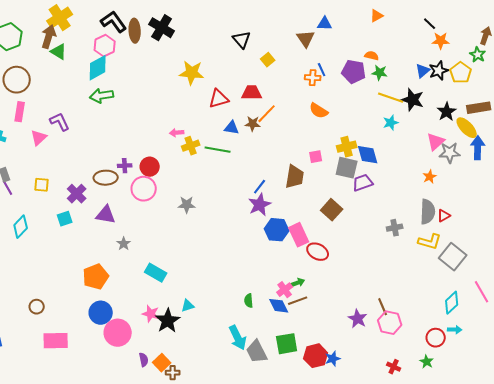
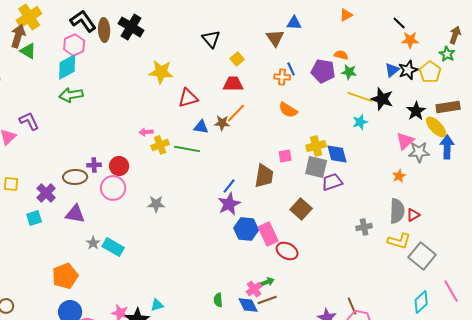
red trapezoid: (252, 93) -> (233, 84), moved
cyan rectangle: (156, 273) -> (113, 247), moved

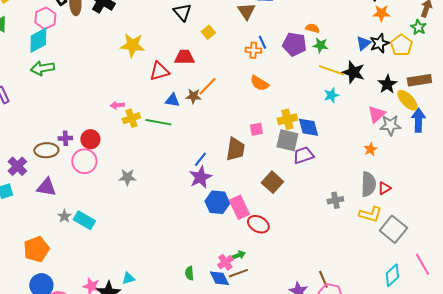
red trapezoid: (233, 84) -> (184, 57), moved

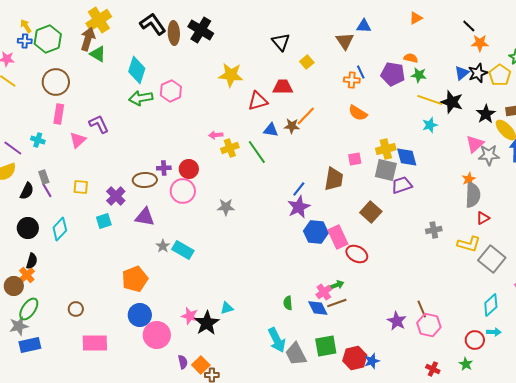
pink hexagon: (45, 18) -> (171, 91), moved
cyan diamond: (38, 40) -> (137, 70), turned -44
green line: (158, 122) -> (257, 152), turned 45
gray semicircle: (368, 184) -> (473, 195), moved

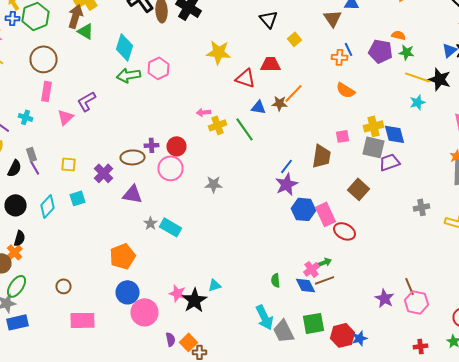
red triangle: (258, 101) -> (246, 78), turned 35
purple L-shape: (99, 124) -> (86, 101), turned -95
cyan square: (104, 221) -> (78, 198), moved
red cross: (433, 369) -> (420, 346), turned -32

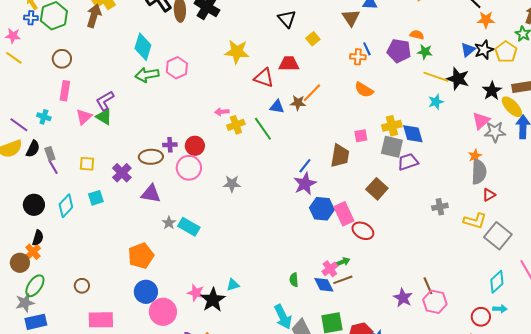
green triangle: (86, 31) -> (104, 117), moved
brown circle: (44, 59) -> (62, 59), size x0.7
black semicircle: (14, 168) -> (33, 149), moved

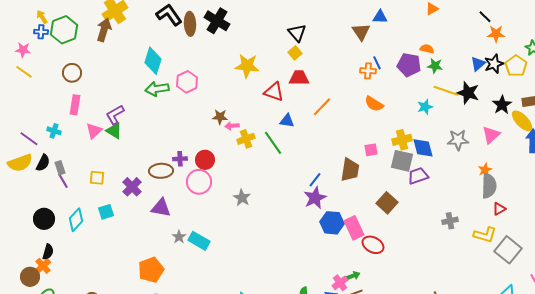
yellow square: (313, 39) -> (295, 53), moved
cyan star: (436, 102) -> (425, 107), moved
brown star: (298, 103) -> (220, 117), moved
gray star: (495, 132) -> (458, 140), moved
gray star: (232, 184) -> (242, 198), turned 30

